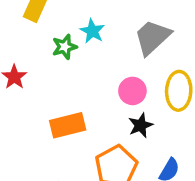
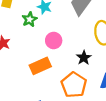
pink circle: (132, 91) -> (54, 40), moved

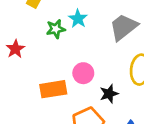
pink circle: (54, 40) -> (83, 73), moved

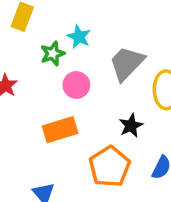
gray trapezoid: (123, 27) -> (127, 63), moved
pink circle: (83, 73) -> (76, 85), moved

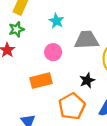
green star: (53, 54) -> (16, 29), moved
gray trapezoid: (127, 63) -> (87, 40), turned 40

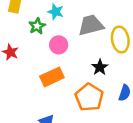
green star: (16, 29) -> (37, 26), moved

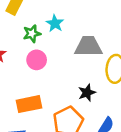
pink circle: (59, 45) -> (37, 60), moved
orange rectangle: (52, 77) -> (29, 104), moved

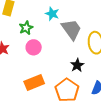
cyan star: (55, 23) -> (52, 14), moved
gray trapezoid: (88, 46) -> (71, 29), turned 65

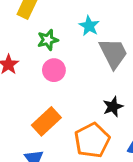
orange rectangle: (34, 83) -> (46, 121), turned -30

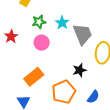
cyan star: (89, 26) -> (62, 23), moved

